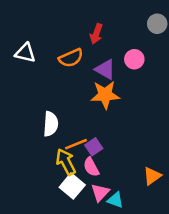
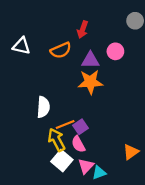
purple triangle: (105, 69) -> (90, 60), turned -30
cyan triangle: (115, 200) -> (99, 173), turned -40

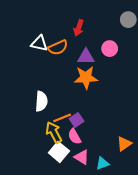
white triangle: (21, 46) -> (39, 43), moved
pink triangle: (86, 166) -> (82, 157), turned -42
cyan triangle: (99, 173) -> (102, 163), moved

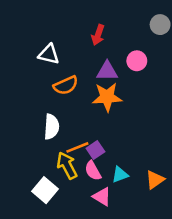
orange semicircle: (58, 48) -> (66, 85), moved
white square: (59, 152) -> (45, 190), moved
cyan triangle: (102, 163) -> (120, 175), moved

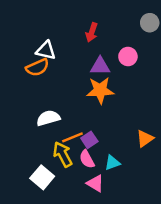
orange semicircle: (66, 85) -> (37, 67), moved
white semicircle: (51, 127) -> (48, 118), turned -110
orange triangle: (155, 180) -> (145, 139), moved

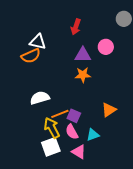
orange star: (100, 90) -> (83, 75), size x0.7
orange triangle: (145, 139) -> (109, 110), moved
purple square: (89, 140) -> (74, 116), turned -32
white square: (42, 177) -> (51, 147), moved, turned 30

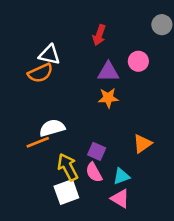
orange line: (60, 114) -> (38, 142), moved
pink triangle: (79, 152) -> (120, 199), moved

